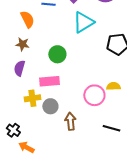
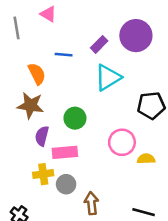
brown star: (22, 44) -> (30, 105), size x1.5
purple semicircle: (19, 68) -> (42, 136), moved
pink circle: (94, 95) -> (122, 142), moved

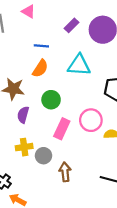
purple rectangle: (99, 44) -> (72, 25), moved
orange semicircle: (37, 74) -> (40, 68), moved, turned 60
cyan triangle: (108, 77) -> (79, 65), turned 35
pink rectangle: (65, 152) -> (62, 129), moved, turned -60

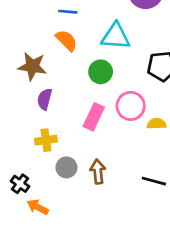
orange semicircle: (40, 68) -> (66, 40), turned -78
green circle: (51, 100) -> (101, 72), moved
gray circle: (44, 156) -> (66, 167), moved

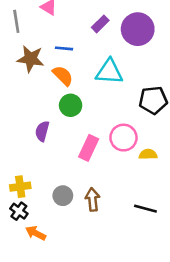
brown star: (32, 66) -> (31, 59), moved
green circle: (101, 72) -> (71, 105), moved
yellow cross: (46, 140) -> (20, 187), moved

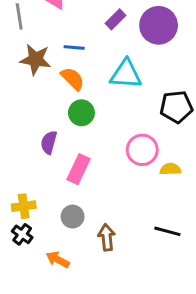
pink rectangle: (89, 148) -> (78, 169), moved
brown arrow: (93, 200) -> (107, 237), moved
orange arrow: (36, 233) -> (58, 260), moved

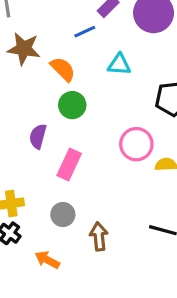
blue line: (74, 48) -> (85, 32), moved, turned -30
cyan triangle: (126, 74) -> (119, 64), size x0.7

